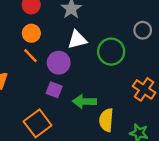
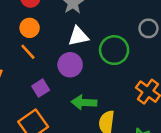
purple circle: (59, 63) -> (70, 65), moved
purple square: (54, 90) -> (41, 88), moved, turned 35

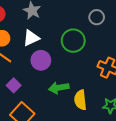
white triangle: (78, 36) -> (31, 38), moved
purple square: (41, 88) -> (14, 85), moved

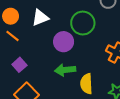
purple circle: (41, 60) -> (64, 42), moved

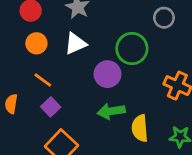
orange line: (12, 36) -> (43, 80), moved

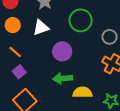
gray circle: (164, 18) -> (109, 37), moved
green circle: (132, 49) -> (81, 20), moved
yellow semicircle: (140, 128) -> (82, 92), turned 90

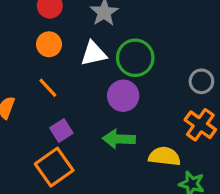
green circle: (81, 20) -> (135, 58), moved
purple square: (19, 72) -> (61, 131), moved
yellow semicircle: (82, 92) -> (164, 156), moved

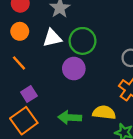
green arrow: (119, 139) -> (70, 118), moved

